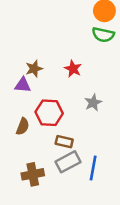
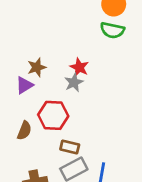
purple triangle: (23, 85) -> (24, 85), turned -36
gray star: (93, 103) -> (74, 82), moved

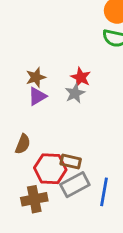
purple triangle: (24, 85) -> (37, 96), moved
red hexagon: (53, 115) -> (50, 169), moved

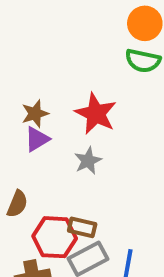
red star: (81, 77) -> (96, 114), size x1.5
gray star: (75, 93) -> (88, 161), moved

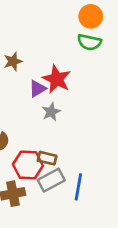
brown star: (35, 114) -> (13, 61), moved
purple triangle: (37, 139) -> (38, 89), moved

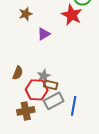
red star: (57, 79) -> (72, 15), moved
gray star: (51, 112) -> (44, 76), moved

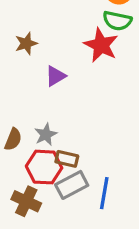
gray star: (44, 76) -> (46, 135), moved
brown cross: (26, 111) -> (26, 201), turned 36

